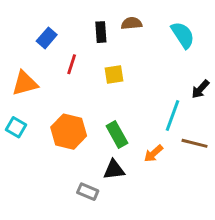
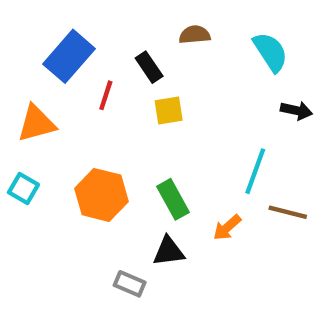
black rectangle: (101, 32) -> (149, 67), moved, turned -30
blue rectangle: (47, 38) -> (69, 56), size x1.6
black arrow: (200, 89) -> (296, 110), moved, turned -120

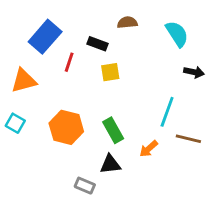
black rectangle: (149, 67) -> (98, 44), turned -36

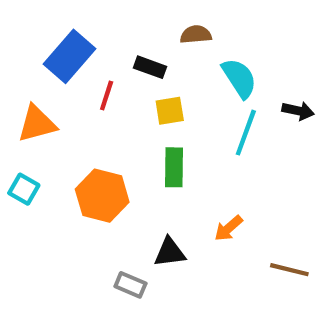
cyan semicircle: (177, 34) -> (239, 78), moved
cyan line: (167, 112) -> (246, 133), moved
green rectangle: (113, 130) -> (174, 167), moved, turned 30
brown line: (188, 139) -> (289, 270), moved

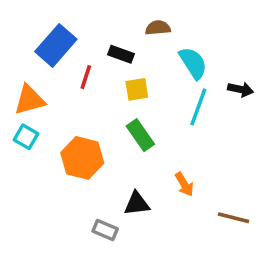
green rectangle: (174, 167) -> (140, 135), turned -36
cyan square: (24, 189) -> (26, 137), moved
orange arrow: (228, 228) -> (184, 184), turned -80

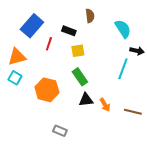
brown semicircle: (158, 28) -> (90, 16), turned 88
cyan semicircle: (193, 63) -> (123, 29), moved
cyan line: (198, 107) -> (123, 69), moved
black triangle: (137, 204) -> (86, 100), moved
brown line: (234, 218) -> (133, 112), moved

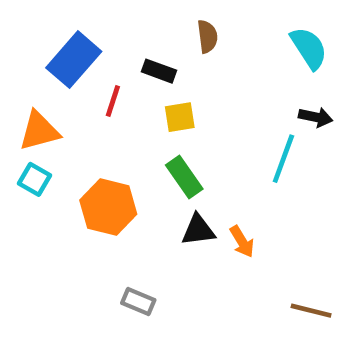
cyan semicircle: (123, 29) -> (309, 48), moved
brown line: (133, 112) -> (311, 311), moved

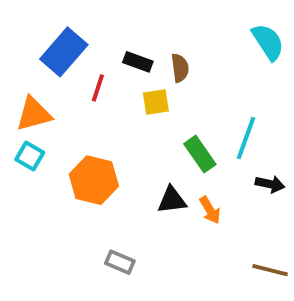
brown semicircle: (207, 36) -> (180, 68), moved
black arrow: (316, 117) -> (270, 184), moved
green rectangle: (184, 177) -> (200, 154), moved

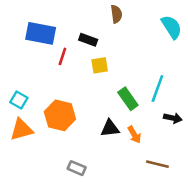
blue rectangle: (64, 52) -> (41, 33), turned 60
brown semicircle: (180, 68) -> (116, 14), moved
orange triangle: (34, 114) -> (21, 130), moved
brown line: (270, 270) -> (157, 164), moved

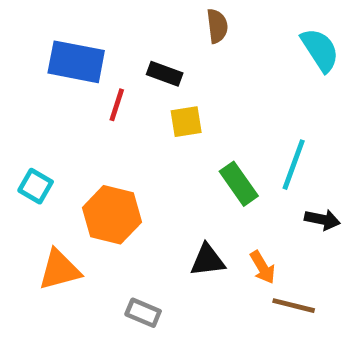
black triangle: (110, 128) -> (208, 260), moved
orange triangle: (21, 130) -> (59, 270), moved
orange arrow: (134, 135) -> (263, 267), moved

